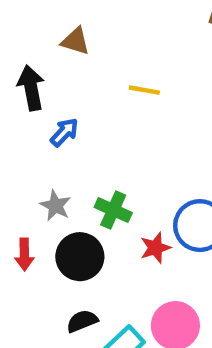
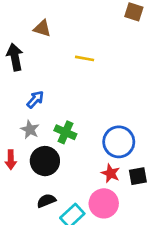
blue arrow: (64, 132) -> (35, 99), moved
red star: (155, 248) -> (111, 173), moved, turned -30

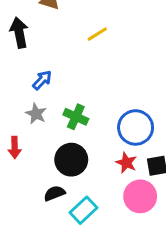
yellow line: (85, 58) -> (97, 34), turned -42
black circle: (45, 161) -> (71, 160), moved
pink circle: (104, 203) -> (140, 196), moved

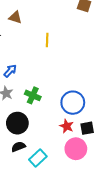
yellow line: (97, 34) -> (47, 40), turned -56
black circle: (71, 160) -> (17, 123), moved

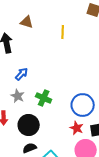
yellow line: (47, 40) -> (63, 32), moved

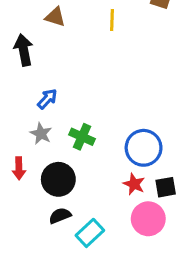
yellow line: (63, 32) -> (112, 20), moved

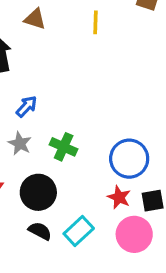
black semicircle: (60, 216) -> (40, 231), turned 50
cyan rectangle: (90, 233) -> (79, 231), moved

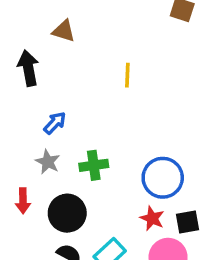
yellow line: (96, 22) -> (127, 75), moved
green cross: (64, 147) -> (94, 165), turned -32

